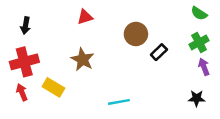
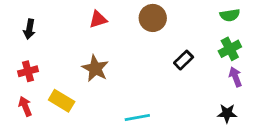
green semicircle: (199, 13) -> (230, 15), turned -42
brown circle: (136, 34) -> (153, 18), moved
red cross: (24, 62) -> (28, 71), size x0.6

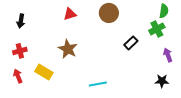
green semicircle: (230, 15) -> (164, 11), turned -72
green cross: (230, 49) -> (157, 29), moved

